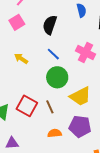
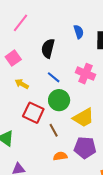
pink square: (17, 22) -> (13, 58), moved
red square: (27, 106) -> (33, 113), moved

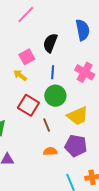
blue semicircle: (79, 32) -> (83, 30), size x1.5
pink square: (13, 58) -> (27, 57), moved
blue line: (54, 77) -> (53, 72), turned 48

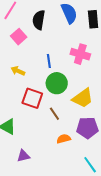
black semicircle: (50, 43) -> (39, 20), moved
pink square: (27, 57) -> (19, 37), moved

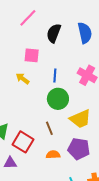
pink square: (19, 37) -> (32, 55), moved, turned 35
red square: (32, 98) -> (23, 142), moved

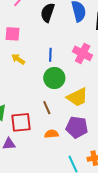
pink square: (32, 55) -> (12, 34), moved
red square: (23, 142) -> (21, 122), turned -35

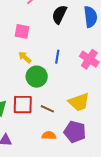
green circle: (54, 78) -> (37, 77), moved
brown line: (47, 108) -> (47, 109), turned -48
red square: (21, 122) -> (23, 105), moved

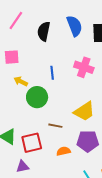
red square: (23, 105) -> (32, 143), moved

